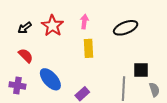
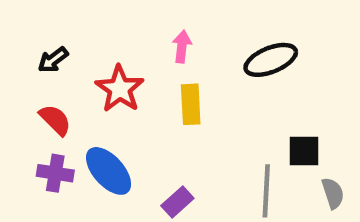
red star: (52, 26) -> (120, 89), moved
purple cross: (17, 85) -> (55, 173), moved

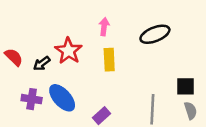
black arrow: (53, 60) -> (42, 63), moved
red semicircle: (55, 120) -> (14, 57), moved
black square: (304, 151) -> (185, 86), moved

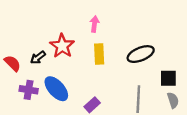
black ellipse: (155, 34) -> (141, 54), moved
red semicircle: (14, 57) -> (12, 63), moved

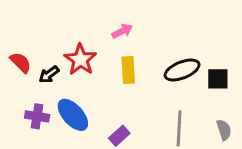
pink arrow: (94, 24) -> (122, 31), turned 56
red semicircle: (12, 63) -> (21, 63), moved
black square: (168, 78) -> (218, 79), moved

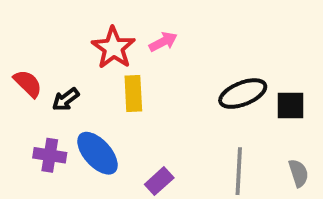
red star: (80, 60) -> (113, 48), moved
yellow rectangle: (128, 70) -> (133, 94), moved

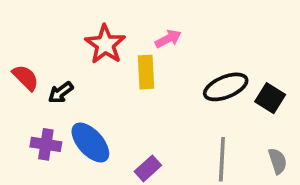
pink arrow: (163, 42) -> (168, 39), moved
yellow rectangle: (133, 94) -> (146, 72), moved
black square: (290, 105) -> (270, 98), turned 32

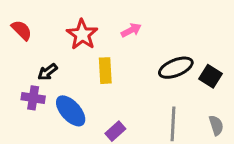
yellow rectangle: (146, 72) -> (105, 71), moved
red semicircle: (26, 78) -> (22, 30), moved
purple cross: (46, 144) -> (33, 98), moved

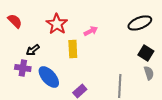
pink arrow: (131, 30) -> (91, 31), moved
black ellipse: (176, 68) -> (140, 23), moved
gray semicircle: (216, 125) -> (149, 73), moved

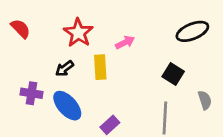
black arrow: (33, 50) -> (65, 68), moved
black square: (146, 53) -> (173, 74), moved

